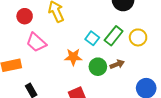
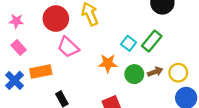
red circle: (25, 16) -> (56, 19), size x1.5
yellow circle: (138, 37) -> (178, 73), moved

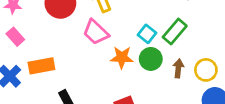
pink trapezoid: (68, 47) -> (96, 32), moved
brown arrow: (155, 72) -> (178, 68), turned -64
green circle: (134, 74) -> (151, 59), moved

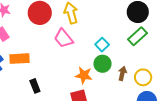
green rectangle: (175, 32) -> (138, 36), moved
orange star: (122, 57) -> (84, 75), moved

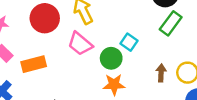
orange rectangle: (19, 59) -> (34, 64), moved
green circle: (103, 64) -> (111, 58), moved

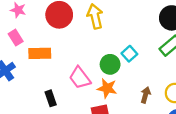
pink trapezoid: (80, 44) -> (80, 78), moved
brown arrow: (161, 73) -> (146, 95), moved

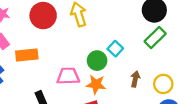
pink trapezoid: (80, 78) -> (68, 76), turned 130
brown arrow: (146, 95) -> (135, 79), moved

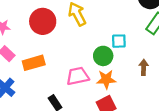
cyan square: (115, 49) -> (119, 41), turned -35

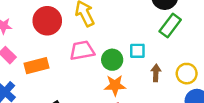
cyan square: (119, 41) -> (137, 51), moved
pink trapezoid: (78, 76) -> (82, 51), moved

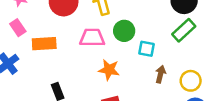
green circle: (112, 60) -> (124, 31), moved
orange star: (115, 85) -> (109, 70), moved

